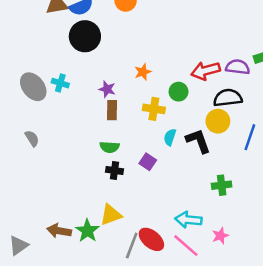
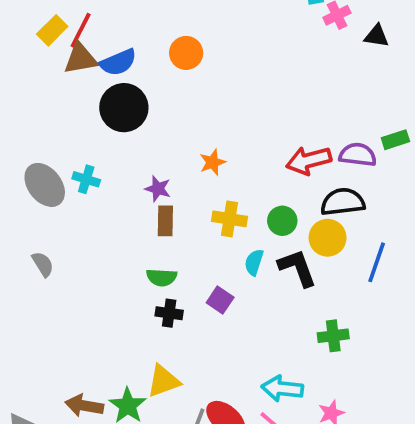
green circle: (179, 92) -> (282, 221), moved

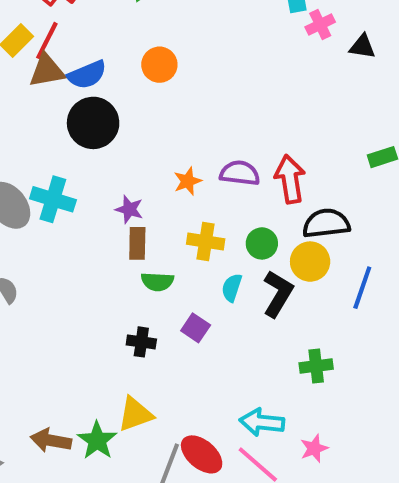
purple semicircle: (358, 155) -> (240, 173), moved
red arrow: (309, 160) -> (290, 179), turned 96
cyan cross: (86, 179) -> (53, 199), size x1.5
black L-shape: (297, 268) -> (278, 294), turned 51
green semicircle: (162, 277) -> (157, 282), moved

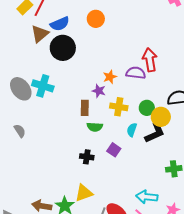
brown triangle: (47, 71) -> (40, 34), moved, turned -30
red arrow: (290, 179) -> (150, 60), moved
purple star: (129, 209) -> (99, 91), moved
yellow circle: (310, 262) -> (161, 117), moved
black L-shape: (278, 294) -> (155, 133), turned 35

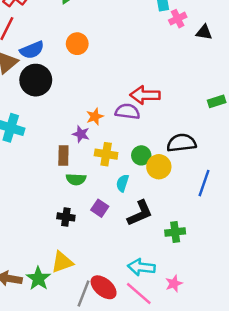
red arrow: (150, 60) -> (145, 95), turned -80
black L-shape: (155, 133) -> (140, 213), moved

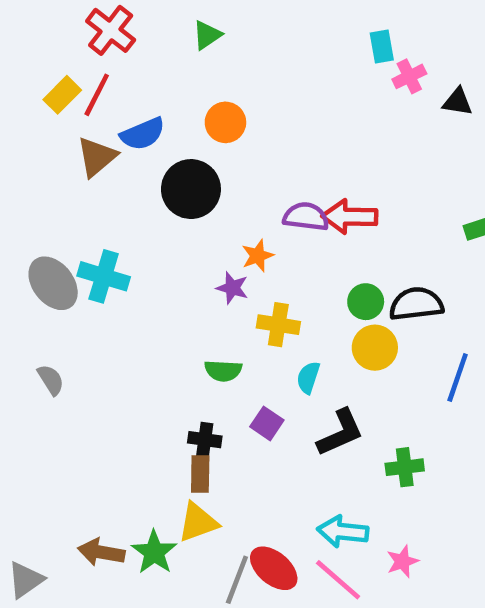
black circle: (36, 80) -> (191, 189), moved
purple semicircle: (127, 111) -> (306, 217), moved
brown rectangle: (63, 155) -> (200, 474), moved
green circle: (141, 155) -> (366, 302), moved

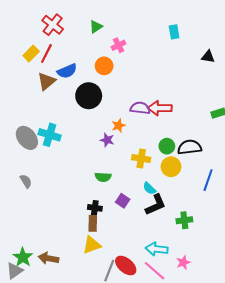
pink cross: (409, 76) -> (119, 45), moved
yellow cross: (278, 325) -> (141, 158), moved
cyan semicircle: (308, 378) -> (149, 188), moved, turned -64
green star: (154, 552) -> (23, 257), moved

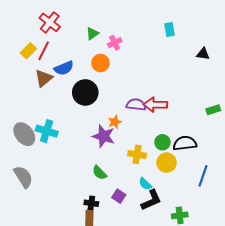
green triangle: (96, 27) -> (92, 34), moved
purple star: (107, 140) -> (104, 136), size x1.6
green semicircle: (103, 177) -> (99, 173), turned 42
gray semicircle: (26, 181) -> (23, 177), size x1.6

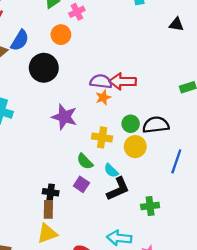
blue semicircle: (64, 68) -> (20, 40), turned -36
orange star: (115, 122) -> (103, 97), moved
green semicircle: (99, 173) -> (85, 161), moved

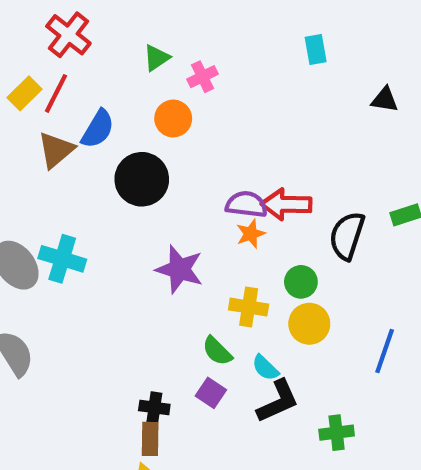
black semicircle: (156, 125) -> (347, 236), moved, turned -65

